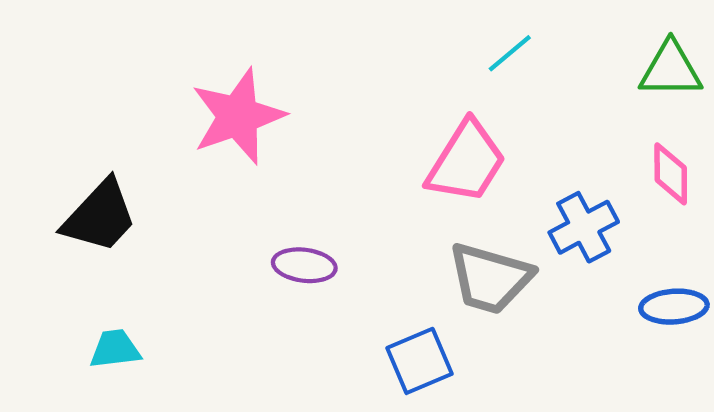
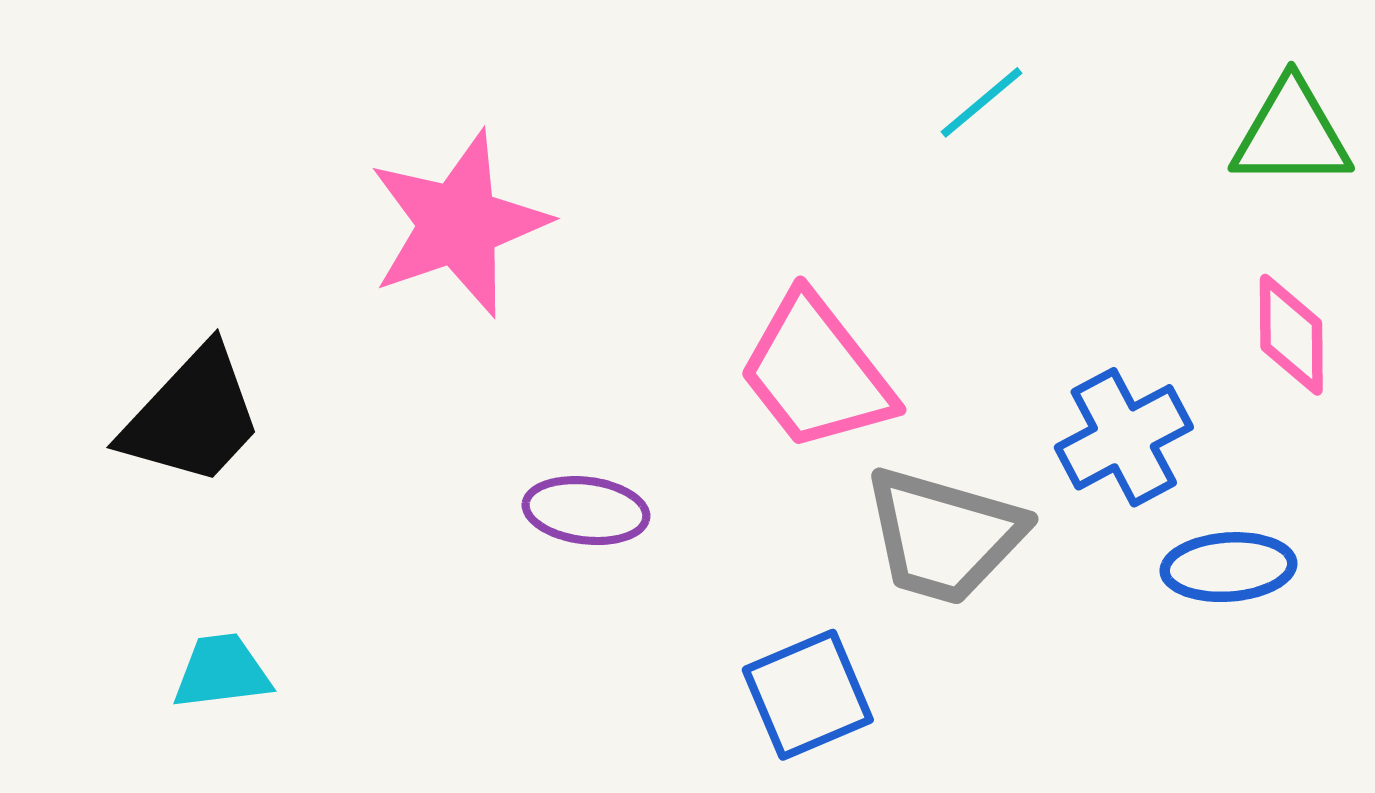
pink trapezoid: (466, 162) -> (816, 372), moved, turned 110
blue ellipse: (674, 307) -> (1228, 567), moved

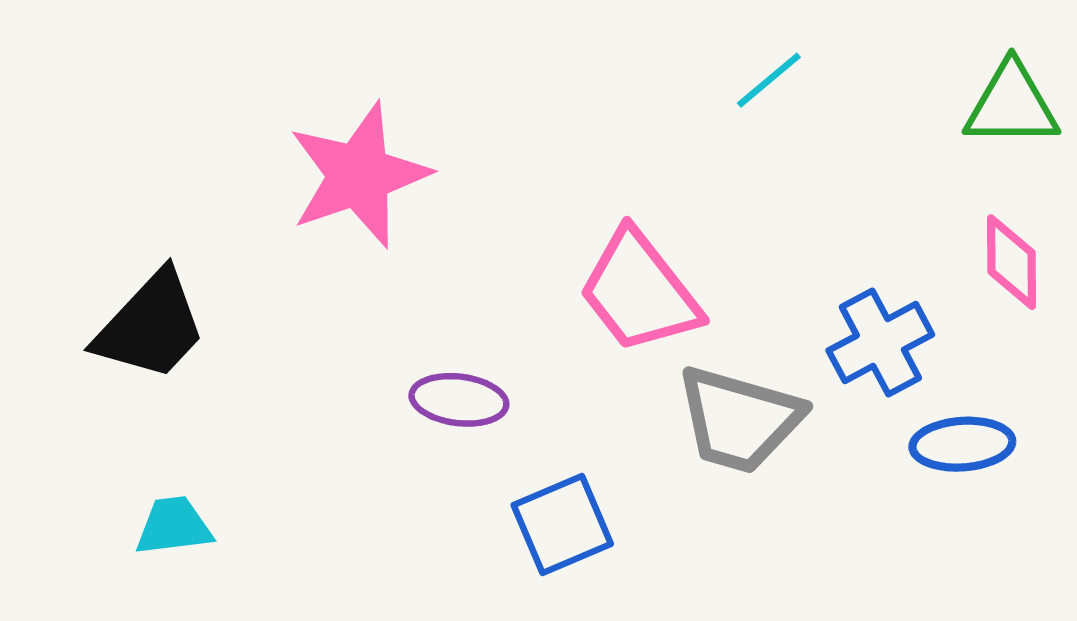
blue square: (808, 695) -> (562, 524), moved

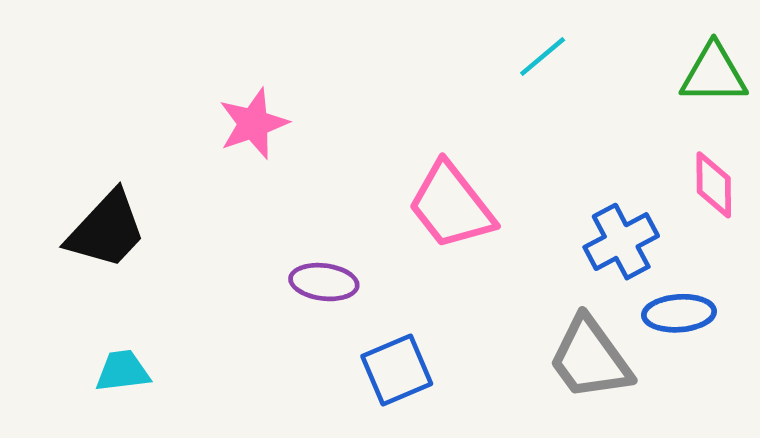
pink star: (359, 175) -> (253, 124), size x0.7
gray trapezoid: (739, 420) -> (590, 358), moved, turned 38

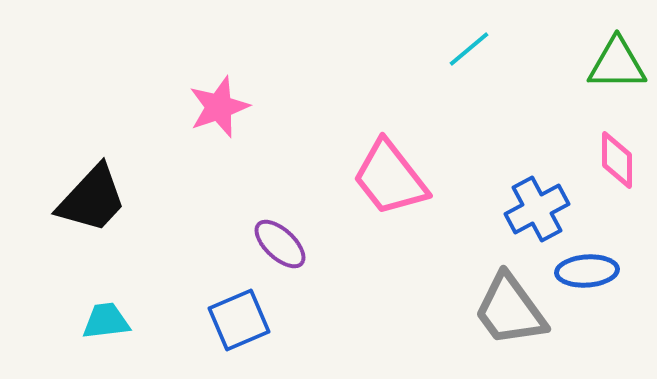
purple ellipse: (324, 282) -> (280, 244), turned 36
blue square: (397, 370) -> (239, 320), moved

